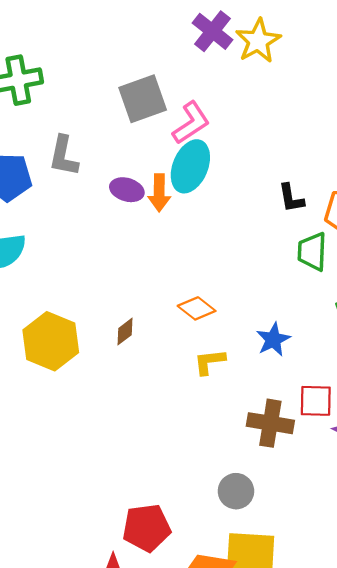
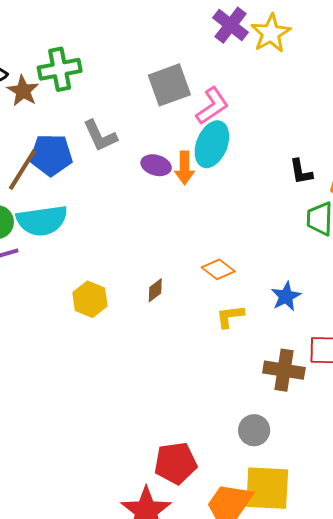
gray L-shape: (64, 156) -> (100, 136), turned -36
yellow hexagon: (51, 341) -> (90, 299), size x0.7

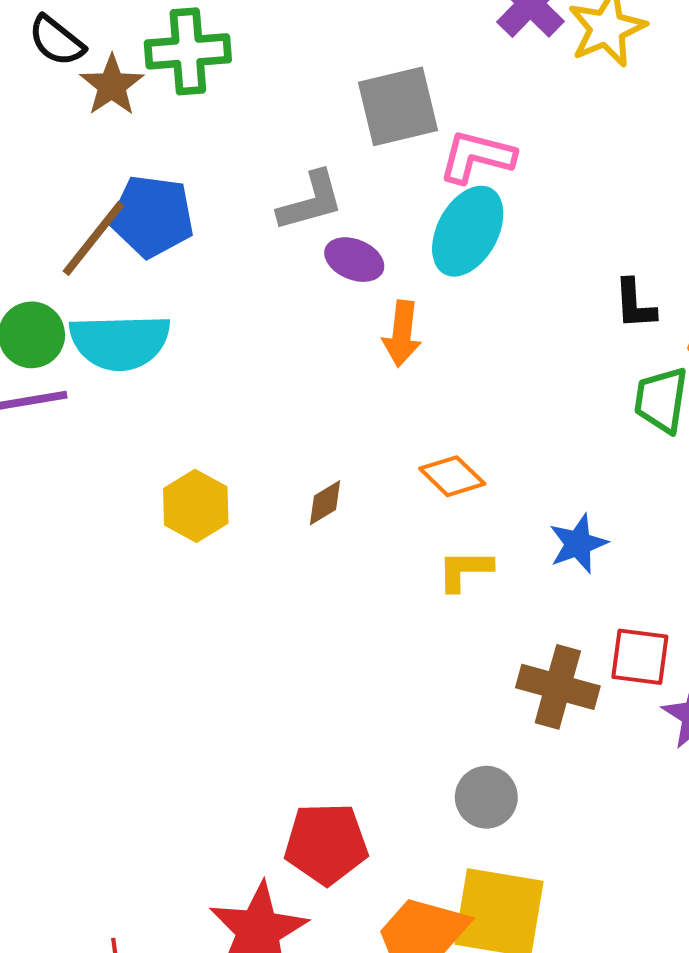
pink L-shape: (212, 106) -> (477, 157), turned -138
gray L-shape: (100, 136) -> (311, 201), moved, turned -87
orange arrow: (185, 168) -> (402, 334), moved

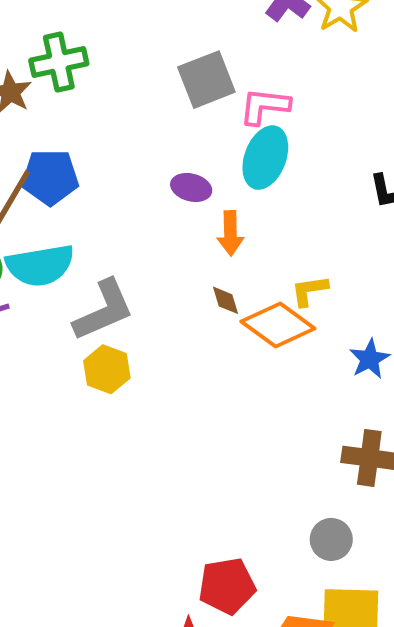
gray L-shape: (311, 201) -> (104, 310), moved, size x1.4
orange diamond: (452, 476) -> (278, 325), size x1.6
brown diamond: (325, 503) -> (225, 300), moved, turned -68
yellow L-shape: (465, 570) -> (309, 291), moved

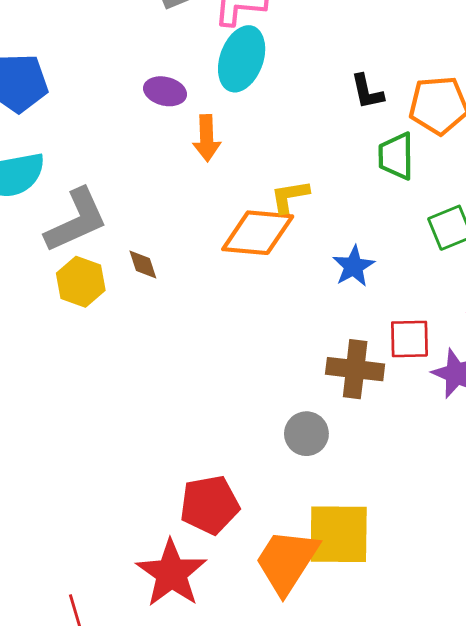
brown diamond: (225, 300) -> (143, 264), moved
orange diamond: (278, 325) -> (258, 233), turned -30
gray circle: (331, 539) -> (306, 434), moved

